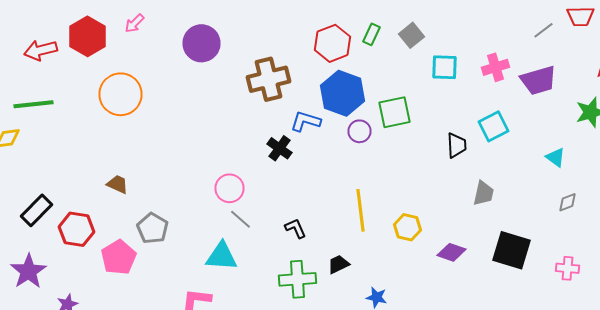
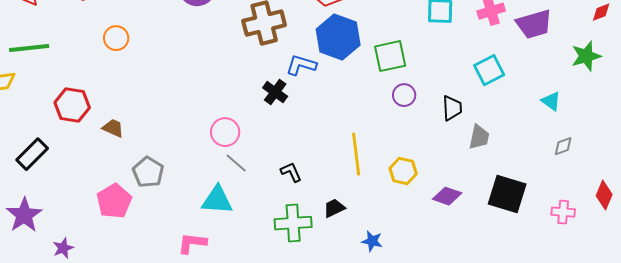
orange circle: (120, 94) -> (116, 38), size x0.6
purple circle: (360, 131) -> (404, 95), moved
black trapezoid: (456, 145) -> (452, 108), moved
red hexagon: (76, 229) -> (72, 105), moved

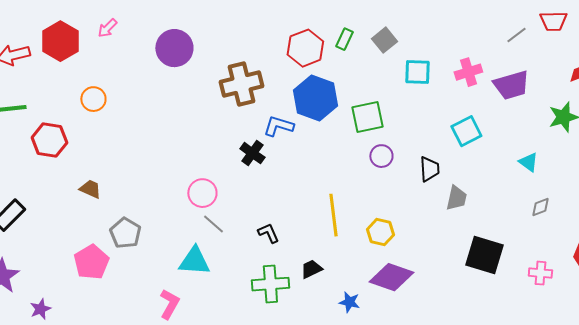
red hexagon: (72, 105) -> (49, 140), moved
purple diamond: (447, 196) -> (391, 277), moved, size x1.5
pink L-shape: (192, 243) -> (169, 304), turned 112

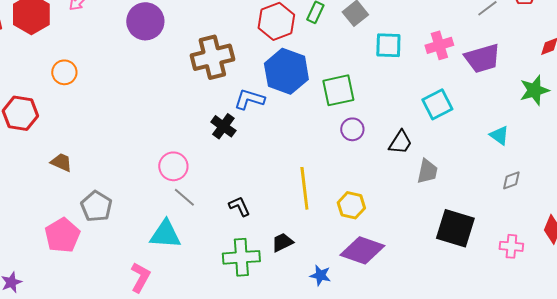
black trapezoid: (429, 169) -> (400, 142), turned 36

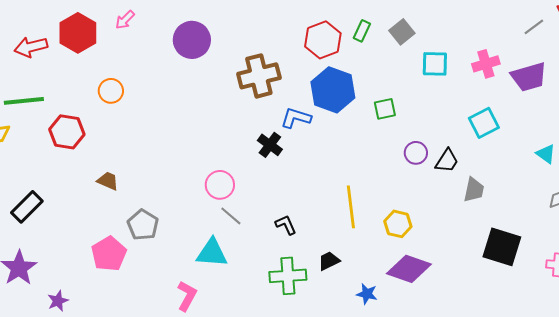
green square: (338, 90) -> (385, 109), size x0.7
purple circle: (352, 129) -> (416, 153), moved

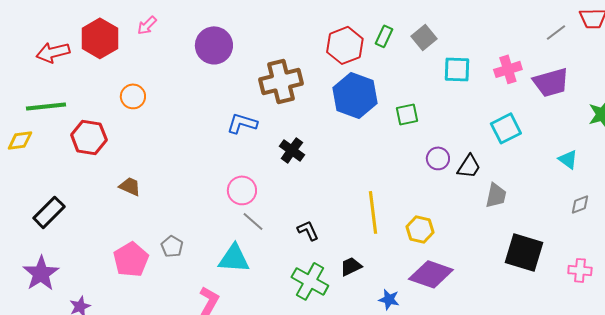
blue L-shape: (296, 118) -> (242, 123), moved
gray pentagon: (143, 225) -> (172, 246), moved, size x0.7
green cross: (288, 276) -> (310, 281), turned 33

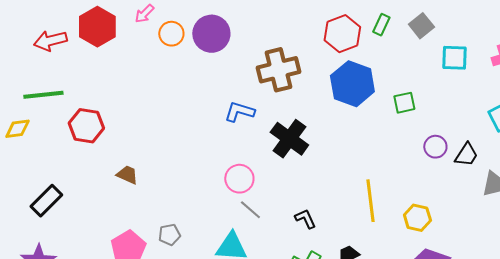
orange circle: (133, 96) -> (171, 34), moved
black cross: (292, 150) -> (289, 139), size x1.5
gray pentagon: (172, 246) -> (169, 235), turned 30

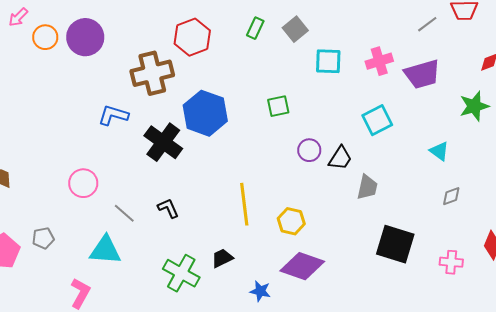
red hexagon: (342, 34) -> (192, 37), moved
blue hexagon: (352, 84) -> (205, 113), moved
pink circle: (239, 179) -> (83, 183), moved
black L-shape: (305, 219) -> (168, 208), moved

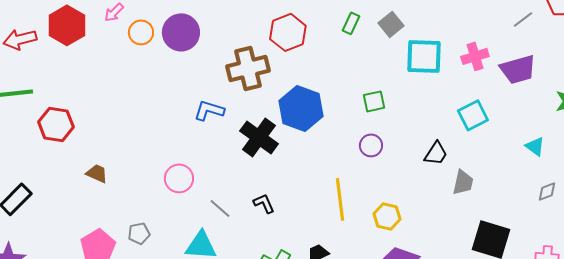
cyan square: (328, 61) -> (424, 56), size x1.4
purple circle: (309, 150) -> (371, 145), moved

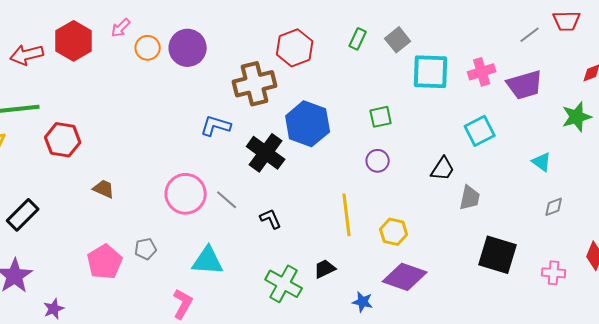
pink circle: (179, 178) -> (186, 194), size x1.4
gray line: (220, 208) -> (227, 200), moved

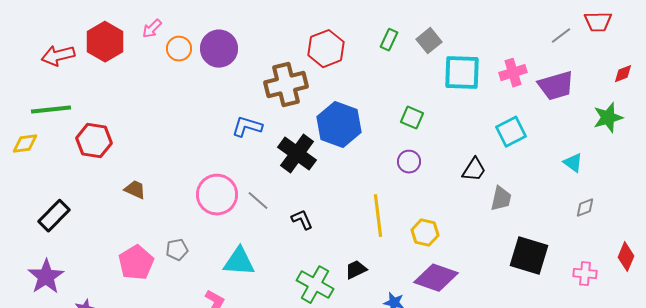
green square: (381, 117) -> (412, 118), turned 35

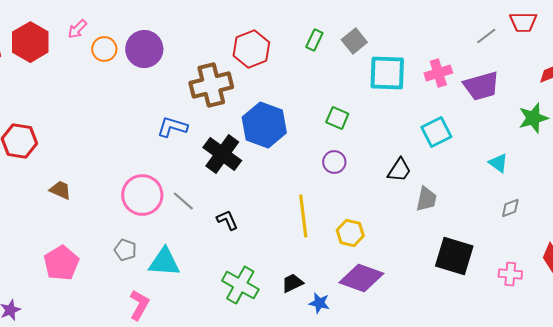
gray pentagon: (177, 250) -> (125, 250), moved, turned 30
black trapezoid: (356, 270) -> (292, 283), moved

